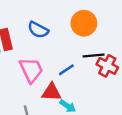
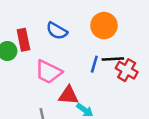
pink trapezoid: (31, 70) -> (48, 72), turned 140
blue line: (66, 70) -> (94, 64), moved, turned -42

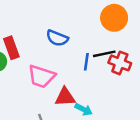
orange circle: (104, 26) -> (114, 18), moved
blue semicircle: (57, 31) -> (57, 38), moved

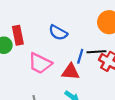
red triangle: (65, 97) -> (71, 72), moved

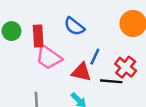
red rectangle: (18, 35) -> (38, 36), moved
black line: (96, 52) -> (111, 81), moved

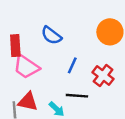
red triangle: (81, 72) -> (28, 102), moved
black line: (111, 81) -> (77, 96), moved

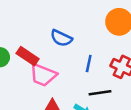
red rectangle: (15, 46) -> (28, 56), turned -40

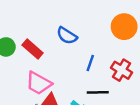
pink trapezoid: (43, 75) -> (39, 83), moved

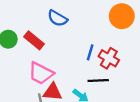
blue semicircle: (67, 36) -> (57, 18), moved
red cross: (121, 70) -> (109, 58), moved

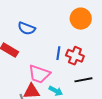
pink trapezoid: (41, 73) -> (39, 74), moved
black line: (98, 80) -> (83, 80), moved

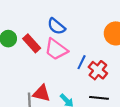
pink trapezoid: (39, 74) -> (56, 49), moved

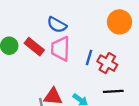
pink trapezoid: (56, 49) -> (60, 49), turned 65

